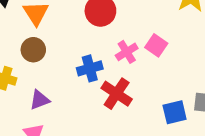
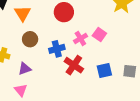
brown circle: (33, 50) -> (30, 39), moved
blue square: (175, 112) -> (104, 71), moved

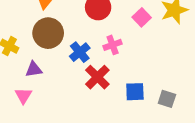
pink square: (99, 34) -> (142, 17), moved
brown circle: (30, 39) -> (48, 33), size x1.5
blue cross: (57, 49) -> (80, 52), turned -35

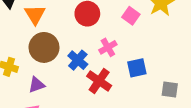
blue square: (135, 92) -> (137, 68), moved

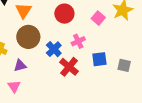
gray square: (170, 89) -> (124, 65), moved

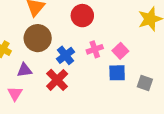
pink square: (98, 18) -> (120, 51), moved
red cross: (69, 67) -> (57, 80), moved

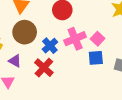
pink cross: (95, 49) -> (75, 39), size x1.5
purple triangle: (24, 70) -> (15, 61), turned 40

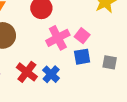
blue cross: (50, 46) -> (51, 74), moved

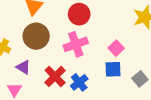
pink cross: (58, 38) -> (76, 44), moved
gray square: (110, 62) -> (140, 79), turned 32

